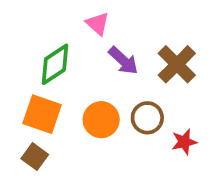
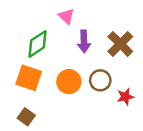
purple arrow: (123, 61) -> (84, 41), turned 45
brown square: (35, 157) -> (26, 117), moved

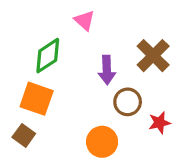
purple arrow: (84, 41) -> (107, 70), moved
orange circle: (69, 82) -> (102, 142), moved
brown square: (26, 117) -> (24, 135), moved

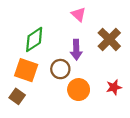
pink triangle: (84, 20) -> (79, 14), moved
brown circle: (128, 102) -> (60, 69), moved
orange circle: (102, 142) -> (79, 90), moved

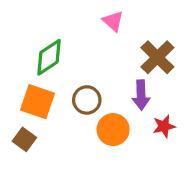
purple arrow: (76, 50) -> (141, 95), moved

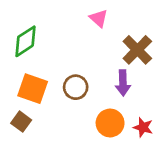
green diamond: (49, 57) -> (25, 41), moved
red star: (164, 126) -> (143, 127), moved, turned 30
orange circle: (113, 130) -> (110, 123), moved

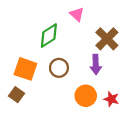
green diamond: (25, 41) -> (49, 35), moved

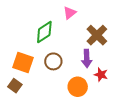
pink triangle: (77, 14) -> (70, 13), turned 40
red star: (111, 99) -> (101, 75), moved

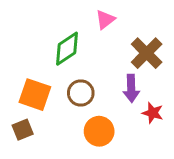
brown square: (15, 86) -> (23, 130), turned 32
orange circle: (78, 87) -> (99, 131), moved

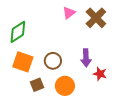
green diamond: (67, 49) -> (18, 32), moved
brown cross: (147, 53) -> (96, 18), moved
brown square: (23, 130) -> (37, 85), moved

